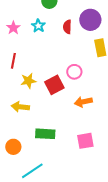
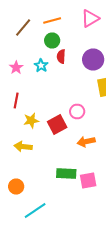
red semicircle: (67, 27) -> (61, 56), moved
green rectangle: (45, 134) -> (66, 174), moved

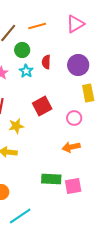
green circle: (52, 40) -> (22, 50), moved
pink circle: (77, 112) -> (74, 118), moved
red square: (57, 124) -> (42, 106), moved

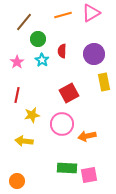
orange line: (37, 26) -> (63, 15), moved
red square: (42, 106) -> (69, 93), moved
pink circle: (74, 118) -> (62, 124), moved, size x1.5

